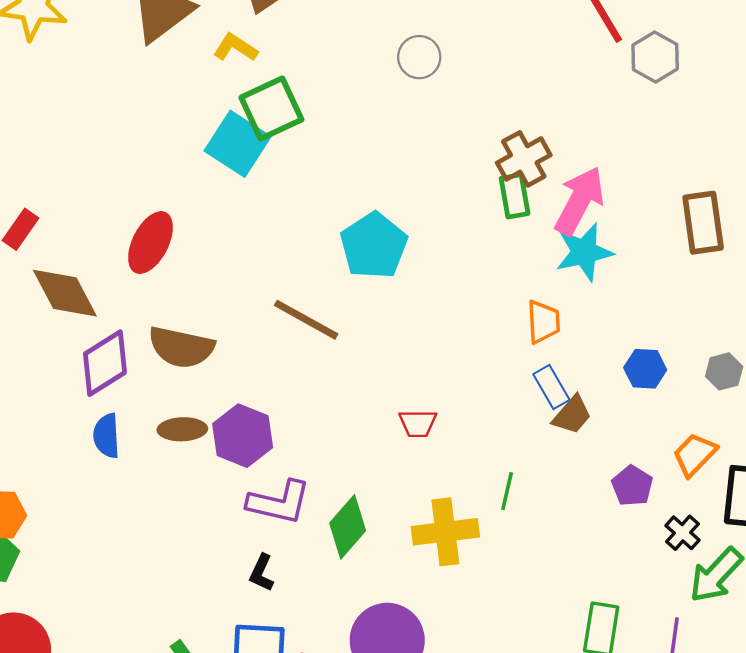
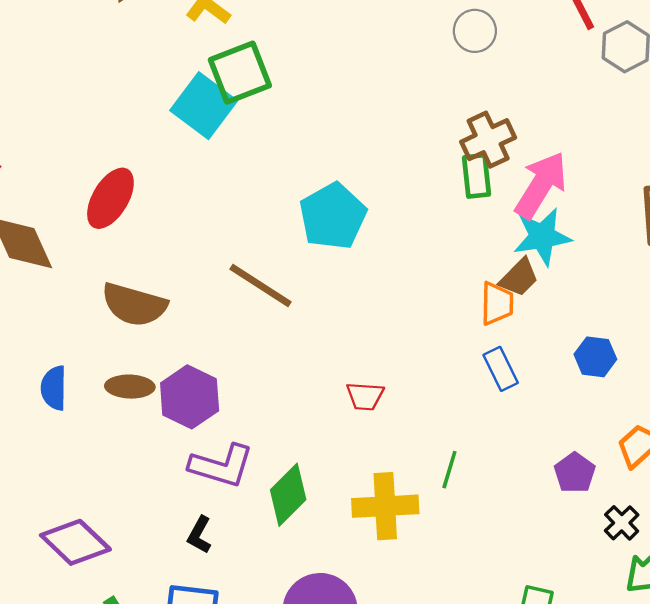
gray circle: (419, 57) -> (475, 31), moved
purple diamond: (105, 363) -> (75, 542), moved, turned 72
brown trapezoid: (572, 415) -> (519, 278), moved

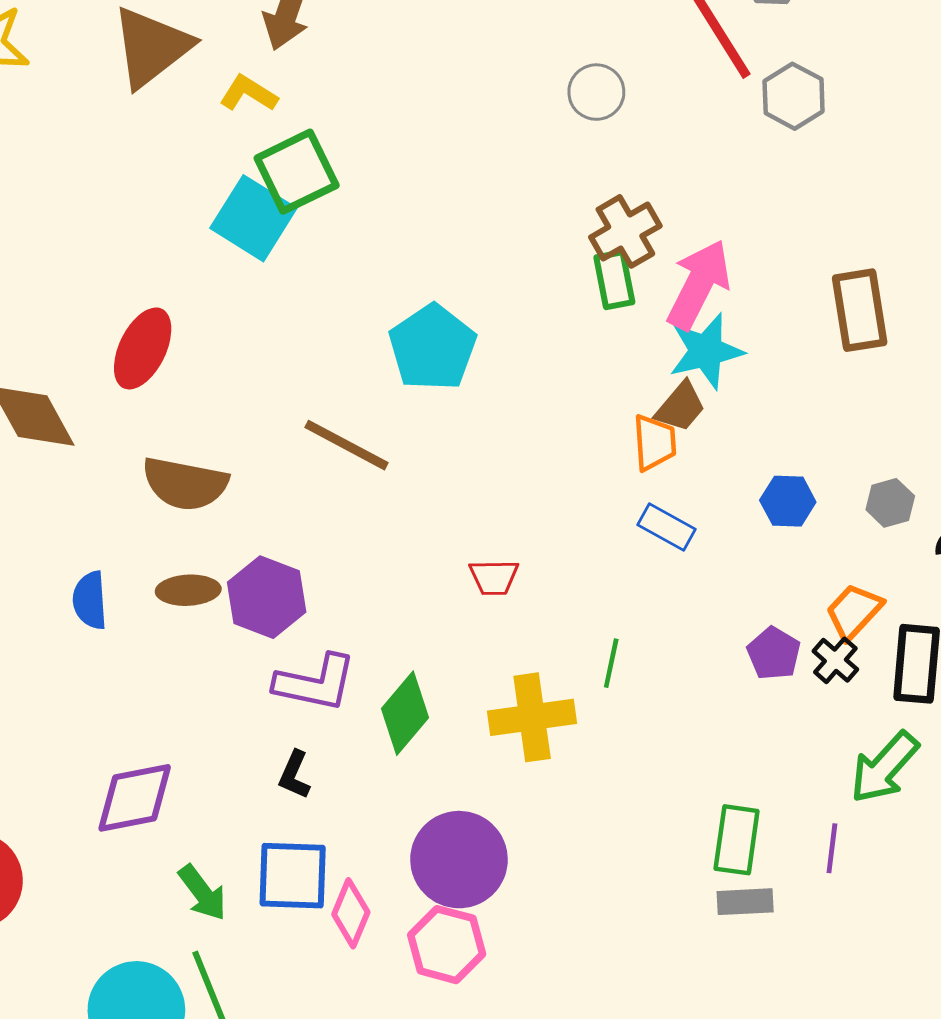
blue rectangle: (501, 369) -> (666, 527), turned -30
black cross: (622, 523) -> (835, 660), moved
purple diamond: (75, 542) -> (135, 798), turned -50

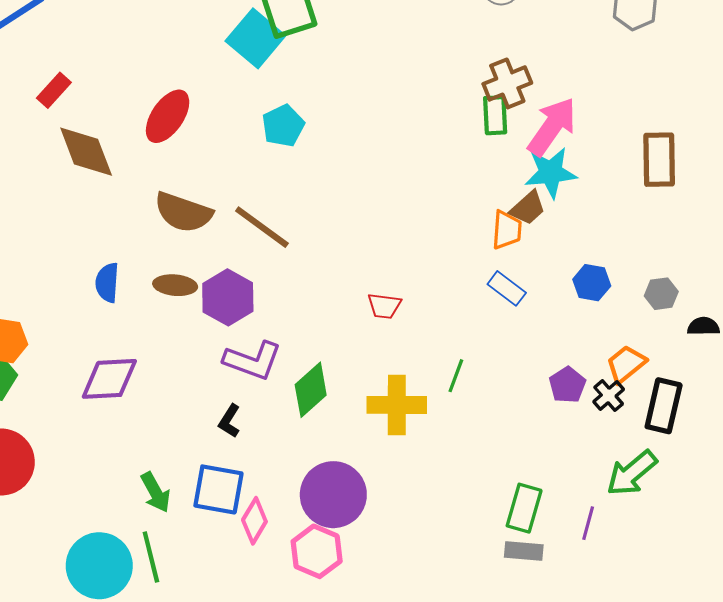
cyan pentagon: (433, 348) -> (283, 126), moved, size x0.7
brown line: (346, 445) -> (262, 227), moved
purple diamond: (135, 798) -> (109, 379), moved

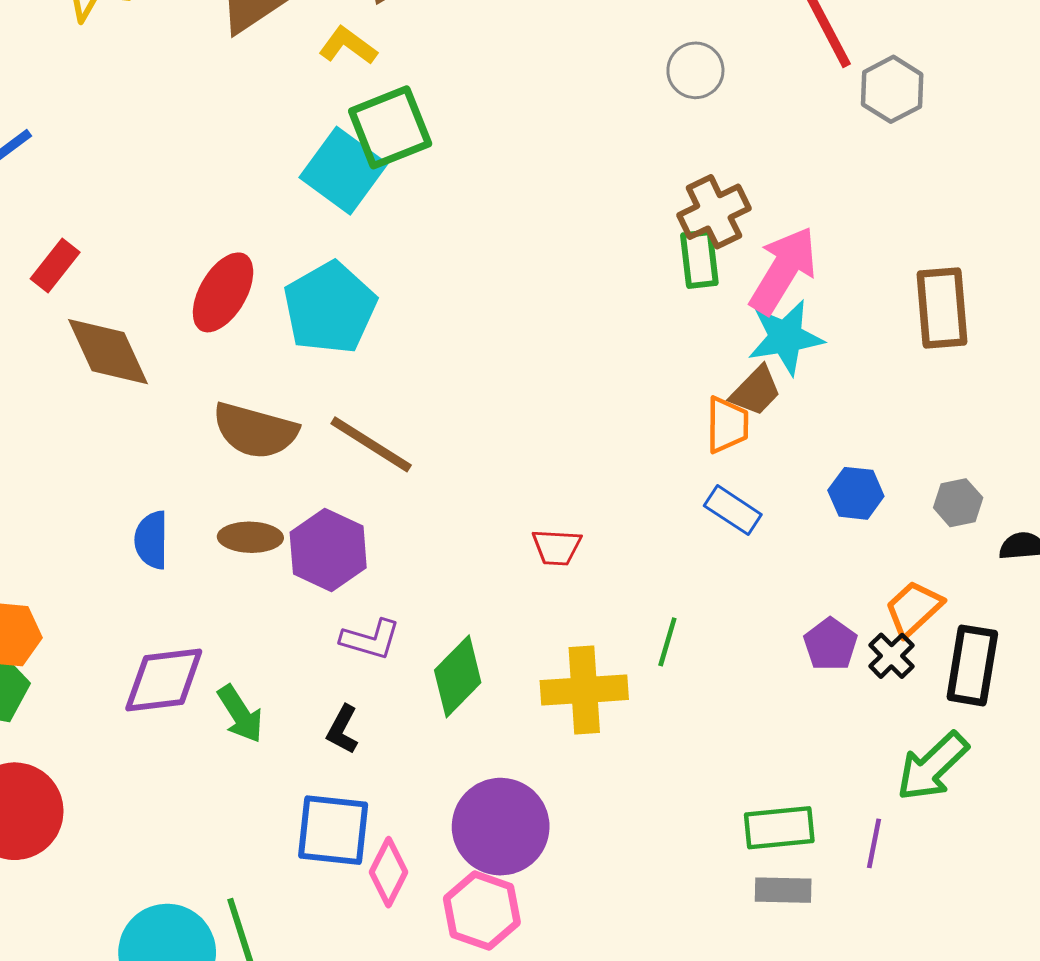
cyan pentagon: (283, 126) -> (330, 308), moved, size x1.5
purple L-shape: (253, 361) -> (370, 639), size x0.7
green arrow: (156, 492) -> (240, 714), moved
green rectangle: (524, 508) -> (779, 828), turned 72

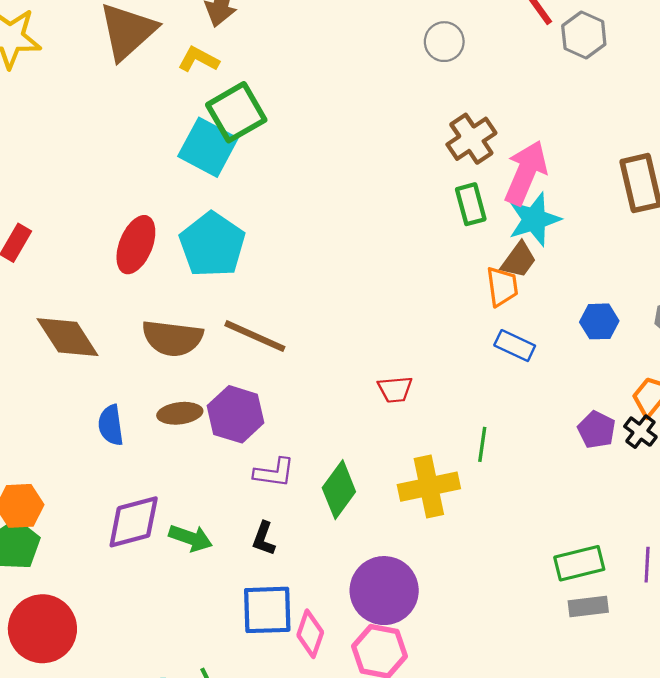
green rectangle: (699, 259) -> (471, 204), moved
brown diamond: (108, 352) -> (68, 337), moved
green arrow: (240, 714) -> (191, 538), turned -30

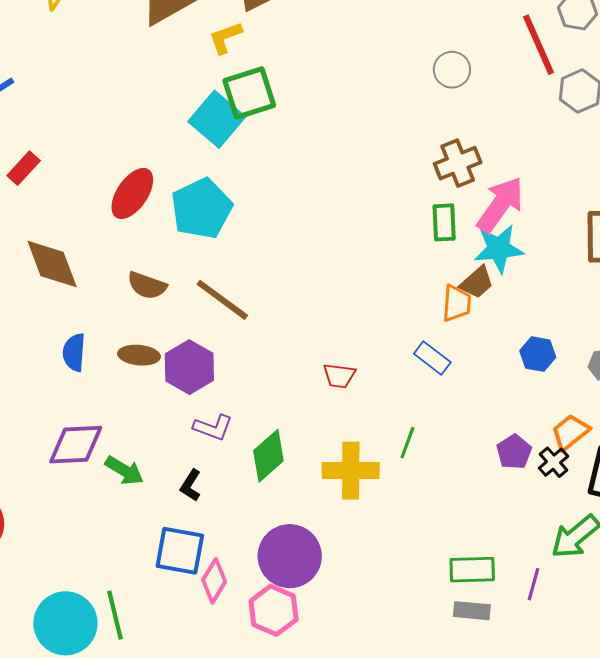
yellow L-shape: (198, 59) -> (225, 38), turned -60
brown semicircle: (172, 338) -> (147, 285), size x0.7
blue rectangle: (515, 346) -> (432, 358), moved

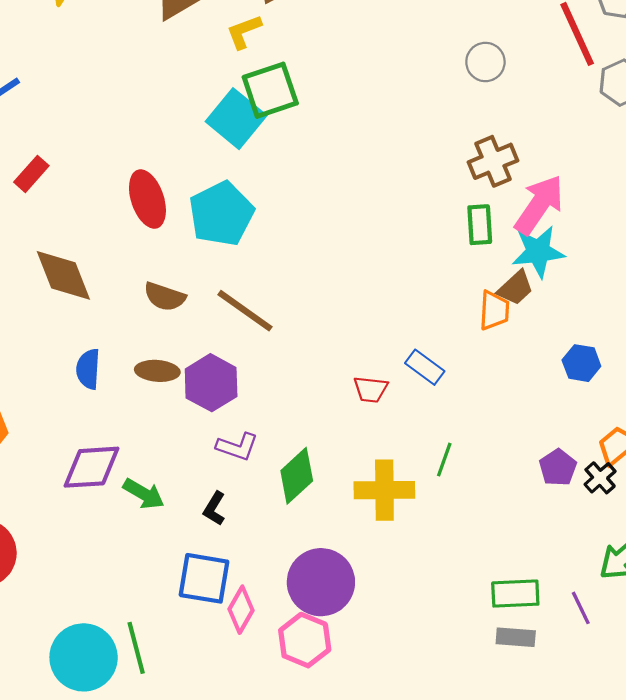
red ellipse: (132, 193) -> (147, 199), turned -52
blue rectangle: (432, 358) -> (425, 367), moved
purple line: (533, 584) -> (581, 608), turned -40

